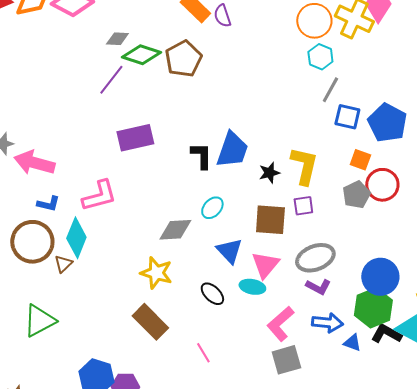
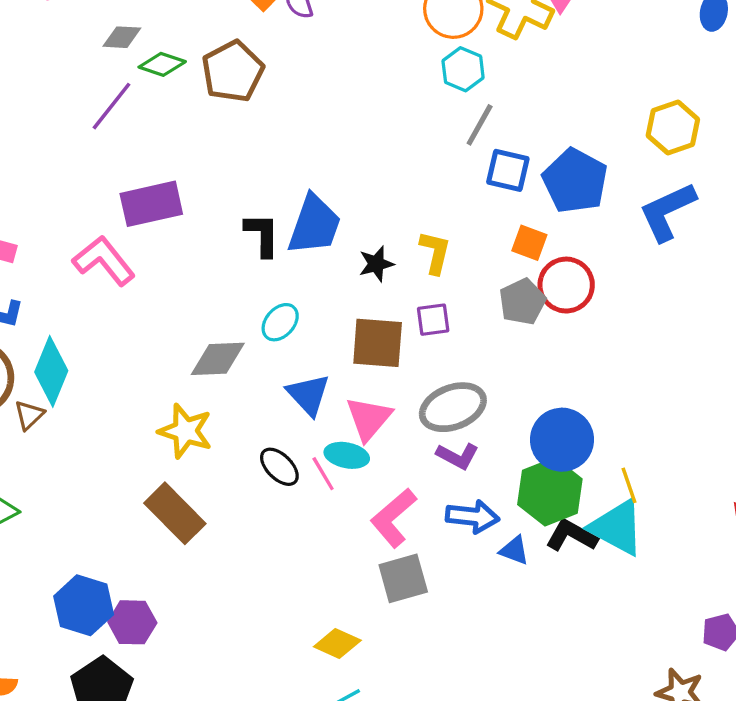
green diamond: (141, 55) -> (162, 64), size x0.7
yellow L-shape: (304, 166) -> (435, 252), size x0.7
pink L-shape: (99, 196) -> (104, 261), moved, turned -114
pink line: (203, 353) -> (323, 474), moved

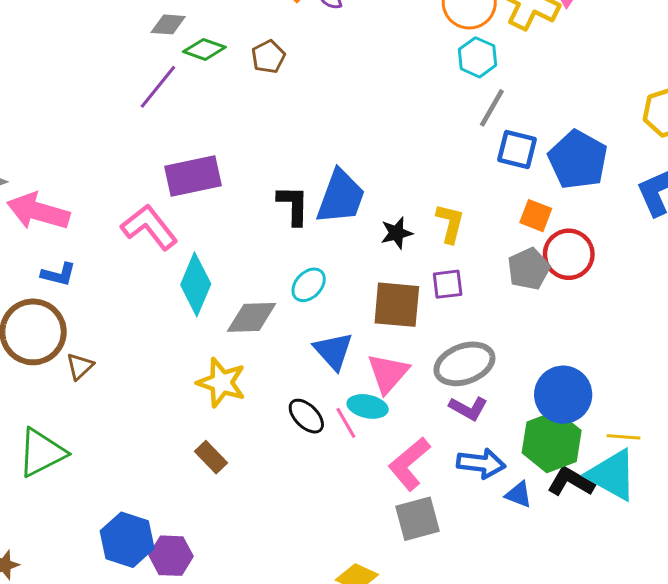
brown pentagon: (233, 71) -> (268, 57), size x0.6
cyan diamond: (51, 371) -> (196, 284), moved
yellow line: (629, 485) -> (623, 437), turned -68
brown rectangle: (175, 513) -> (211, 457), size x0.6

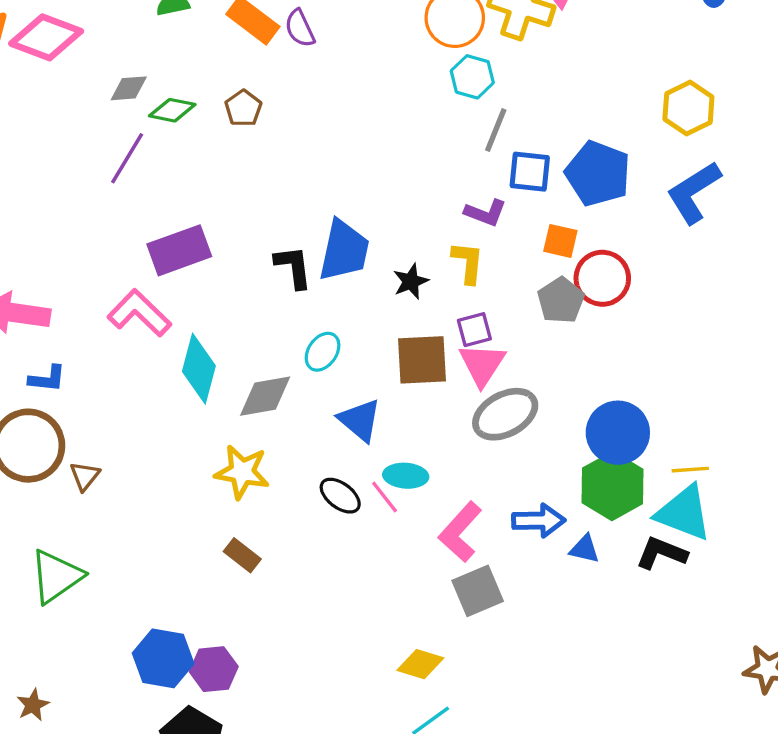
pink triangle: (388, 373) -> (482, 364), moved
purple L-shape: (468, 408) -> (486, 213), moved
black L-shape: (571, 482) -> (662, 553), moved

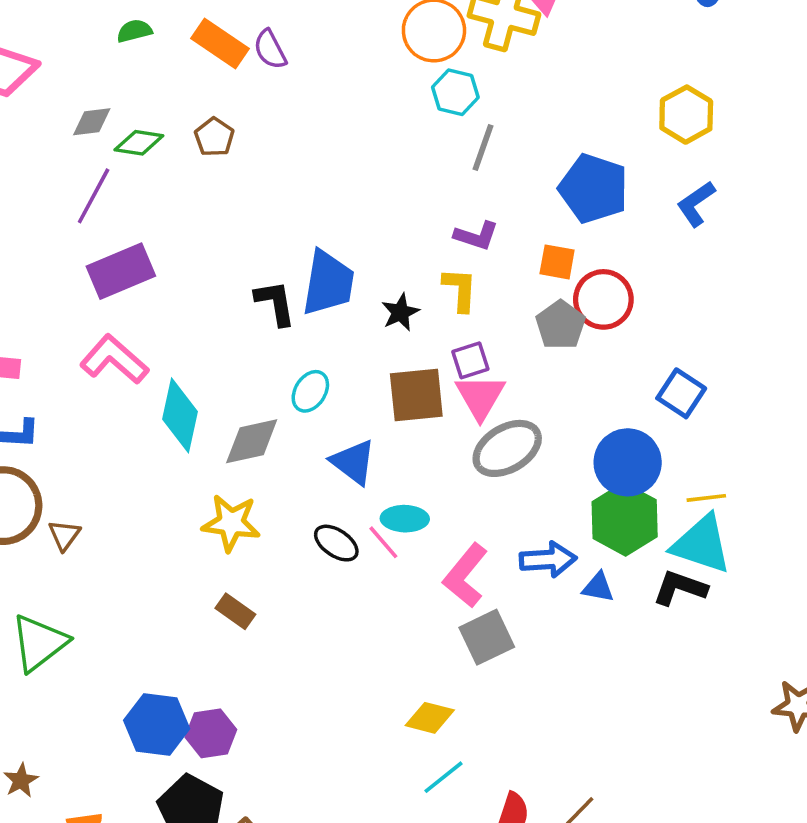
blue square: (530, 172) -> (681, 393), moved, turned 30
blue L-shape: (694, 192) -> (696, 204), size x0.7
purple rectangle: (179, 250) -> (121, 271), moved

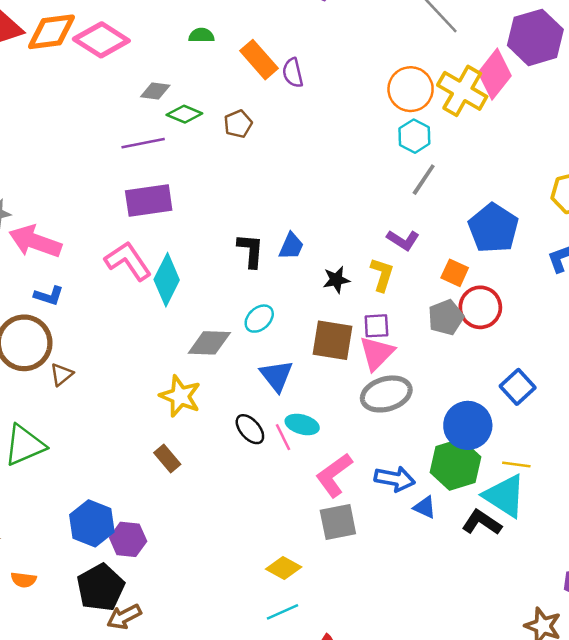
purple line: (94, 196) -> (143, 143), turned 36
blue trapezoid: (328, 283) -> (291, 246), size x0.6
cyan diamond: (180, 415) -> (167, 280), moved

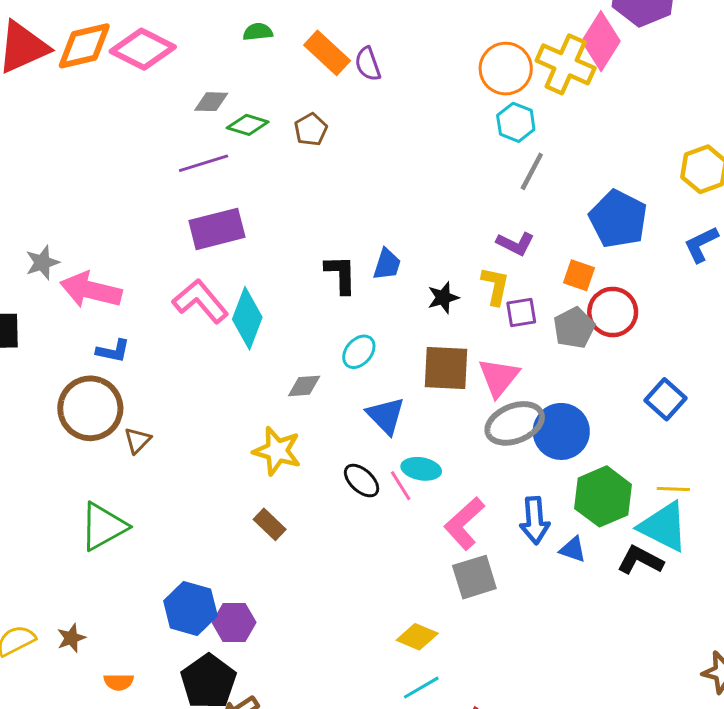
purple square: (376, 326) -> (521, 312), moved
gray diamond: (209, 343) -> (304, 386), size x0.7
blue circle: (468, 425) -> (561, 431), moved
blue arrow: (395, 479) -> (535, 520), turned 81

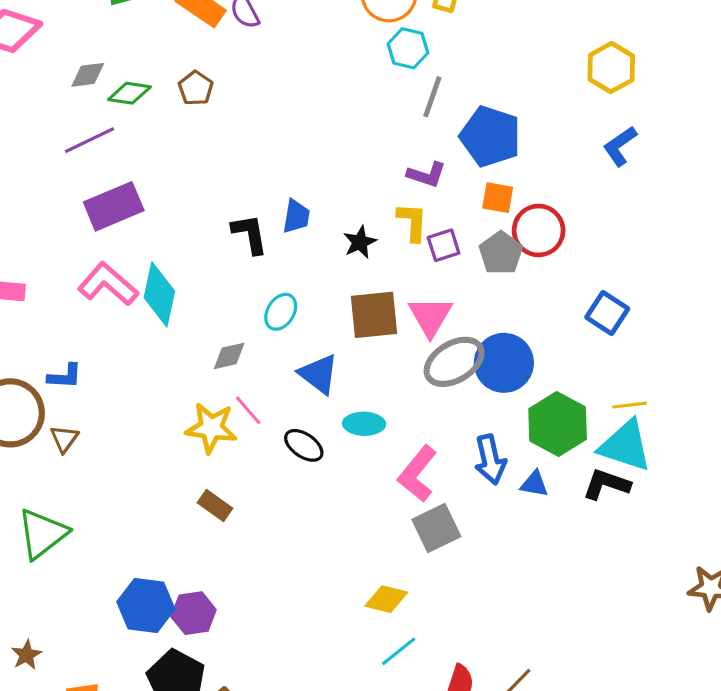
blue pentagon: (618, 219) -> (490, 136), moved
blue L-shape: (113, 351) -> (65, 376), moved
pink line: (401, 486) -> (248, 410), moved

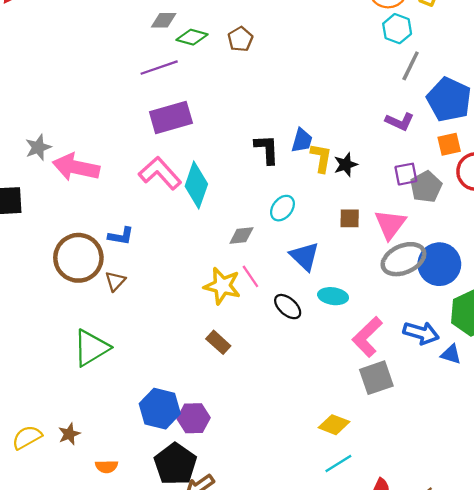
orange square: (498, 198) -> (449, 144), turned -30
yellow L-shape: (412, 222) -> (321, 158), moved
gray pentagon: (501, 253) -> (426, 187), moved
brown square: (374, 315) -> (350, 218), size x0.6
blue arrow: (490, 460) -> (421, 333), turned -68

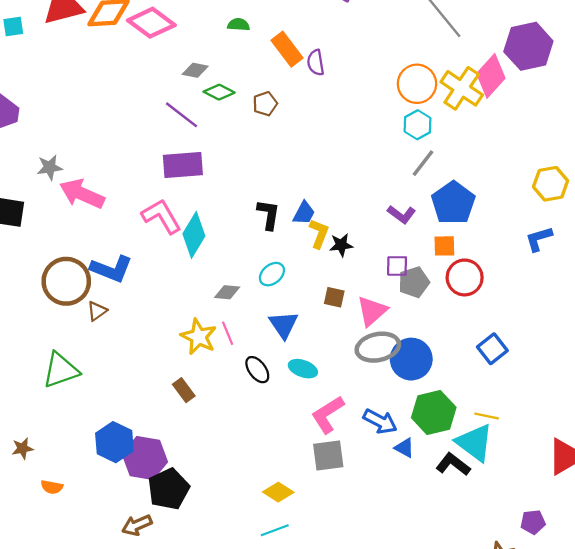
purple line: (159, 68) -> (182, 115), turned 45
blue L-shape: (121, 236) -> (111, 269), size x1.6
purple hexagon: (194, 418) -> (145, 458), size x1.4
black pentagon: (175, 464) -> (169, 489), moved

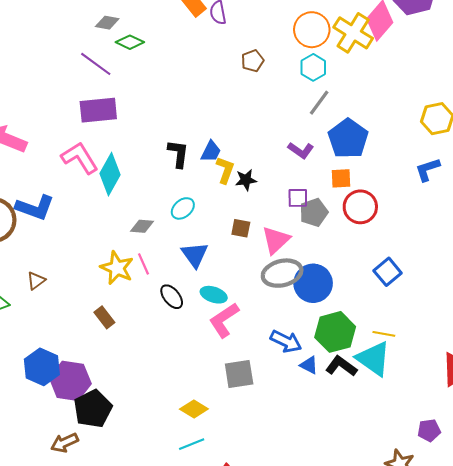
brown pentagon: (265, 104) -> (253, 61), moved
brown triangle: (97, 311) -> (36, 281), moved
pink L-shape: (328, 414) -> (224, 320), moved
black L-shape: (453, 464) -> (341, 366), moved

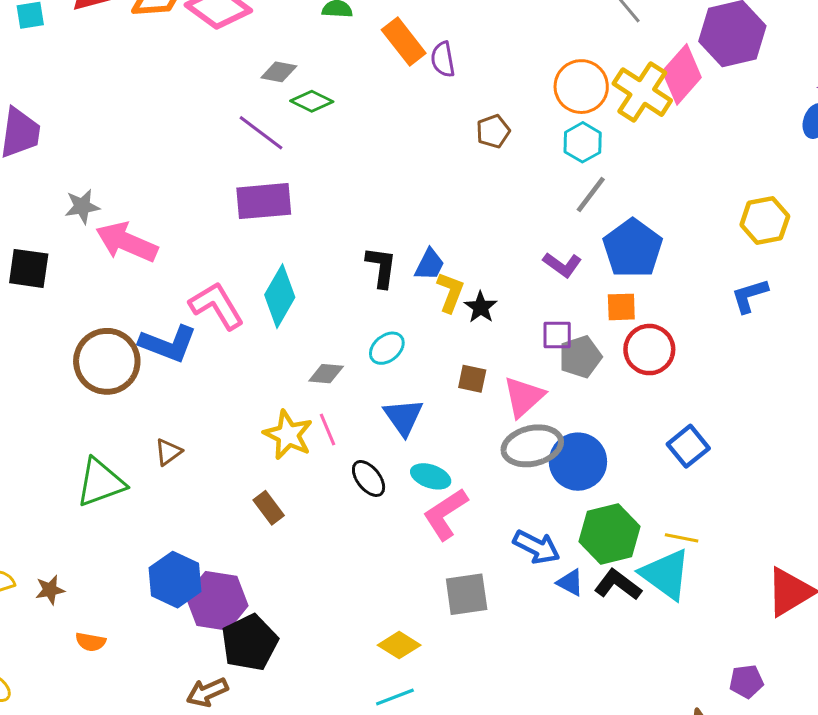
pink L-shape: (80, 158) -> (217, 306), moved
black star: (246, 180) -> (481, 307), turned -30

